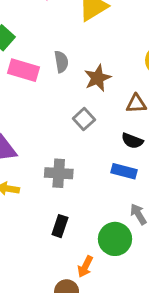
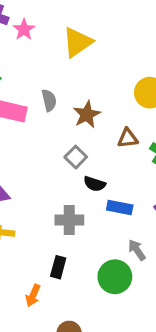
black semicircle: (132, 141) -> (95, 184), moved
gray cross: (59, 173) -> (69, 220), moved
orange arrow: (85, 267) -> (33, 296), moved

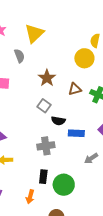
gray semicircle: (49, 100) -> (19, 56), moved
gray arrow: (137, 250) -> (91, 158), turned -80
green circle: (115, 277) -> (64, 185), moved

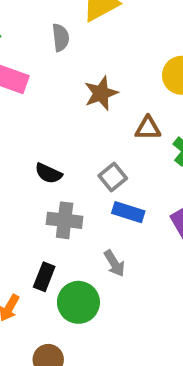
gray square: (44, 106) -> (113, 177), moved
black semicircle: (58, 121) -> (49, 173), moved
gray arrow: (91, 158) -> (114, 263), moved, turned -104

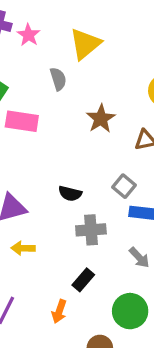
black rectangle: (44, 277) -> (83, 280), turned 30
green circle: (78, 302) -> (130, 311), moved

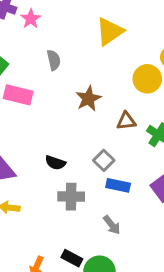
yellow triangle: (85, 44) -> (110, 31), moved
black rectangle: (83, 280) -> (72, 258), moved, turned 72

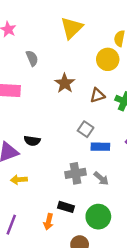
black semicircle: (55, 163) -> (32, 141), moved
gray cross: (71, 197) -> (76, 173), moved
black rectangle: (72, 258) -> (66, 207), moved

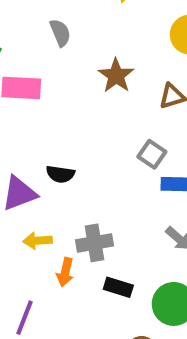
gray cross: (76, 173) -> (94, 243), moved
orange arrow: (48, 222) -> (65, 272), moved

